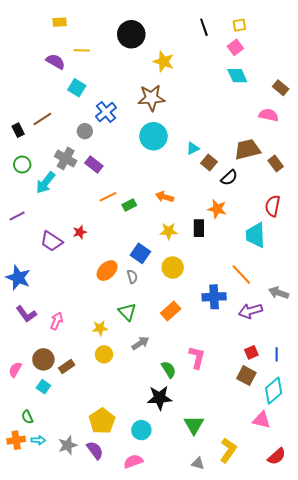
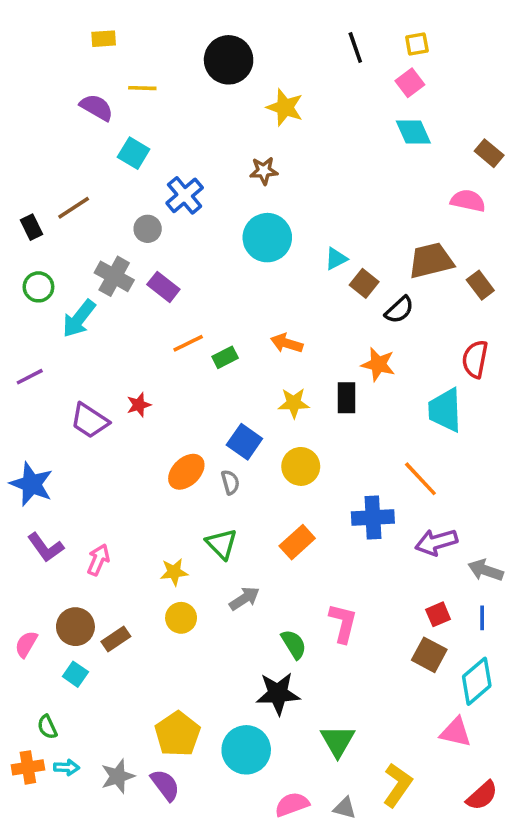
brown star: (151, 98) -> (264, 171), size x0.6
gray arrow: (279, 293) -> (486, 570), moved
cyan circle: (141, 430) -> (246, 750), size x1.4
pink semicircle: (133, 461) -> (292, 804), moved

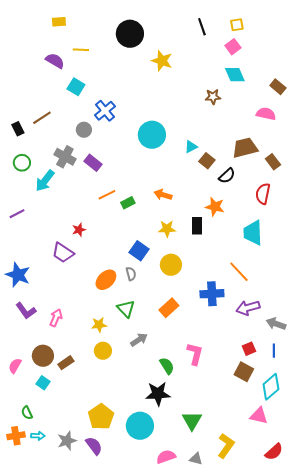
brown star: (264, 171) -> (213, 97), moved
red semicircle: (475, 359) -> (263, 194), moved
purple trapezoid: (90, 421) -> (63, 253), moved
orange ellipse: (186, 472) -> (106, 280), moved

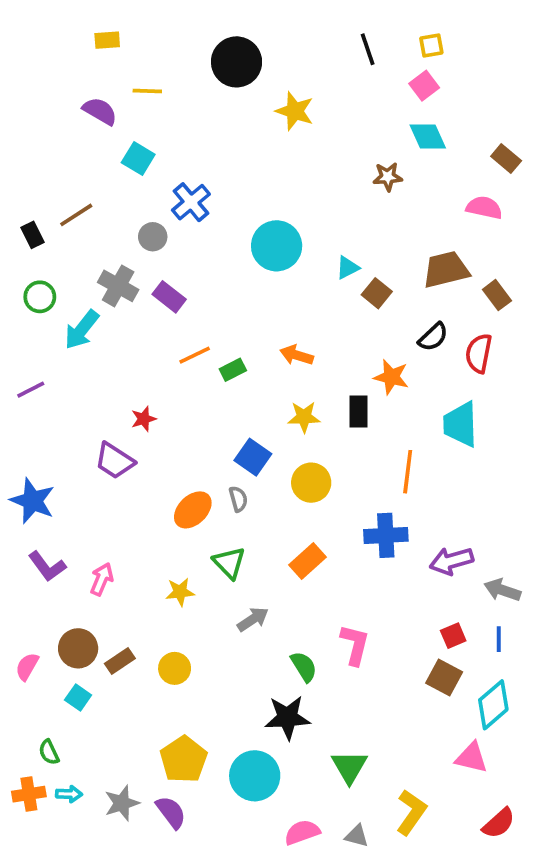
black semicircle: (227, 176) -> (433, 337), moved
orange line: (239, 272) -> (408, 472), moved, turned 50
yellow circle: (103, 351) -> (175, 668), moved

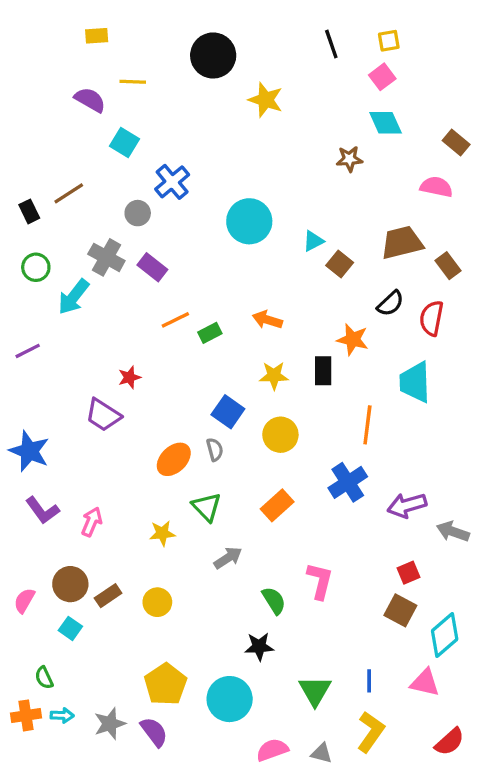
blue cross: (386, 535) -> (348, 482), turned -30
blue line: (499, 639) -> (369, 681), moved
black star: (287, 718) -> (259, 646), size x0.7

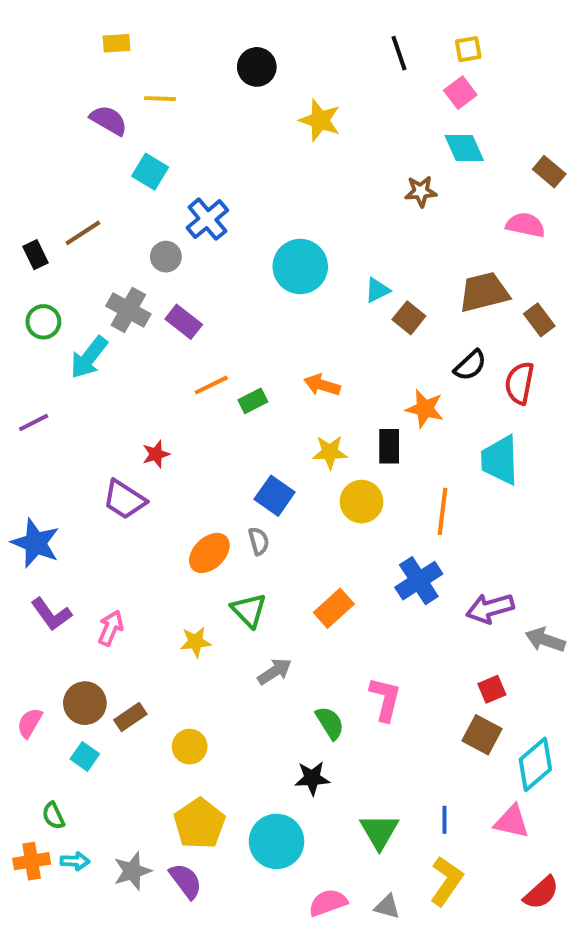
black circle: (213, 55) -> (257, 67), size x0.7
yellow circle: (280, 435) -> (361, 502), moved
yellow circle: (157, 602) -> (190, 747), moved

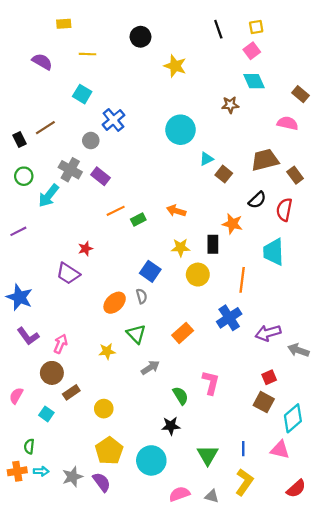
purple semicircle: (109, 120) -> (42, 62), moved
cyan circle: (300, 266) -> (181, 130), moved
brown circle: (85, 703) -> (52, 373), moved
green semicircle: (53, 816) -> (29, 446), turned 32

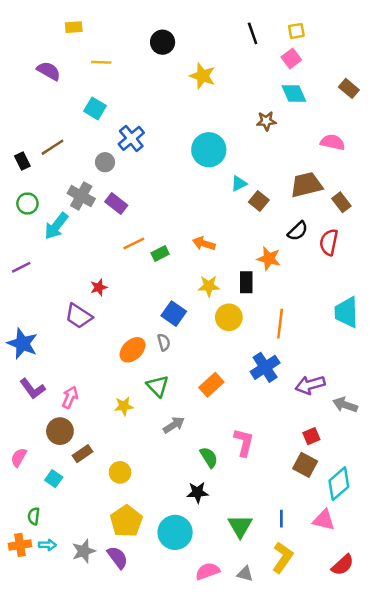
brown rectangle: (300, 94) -> (349, 88), moved
cyan trapezoid: (273, 252) -> (346, 312), moved

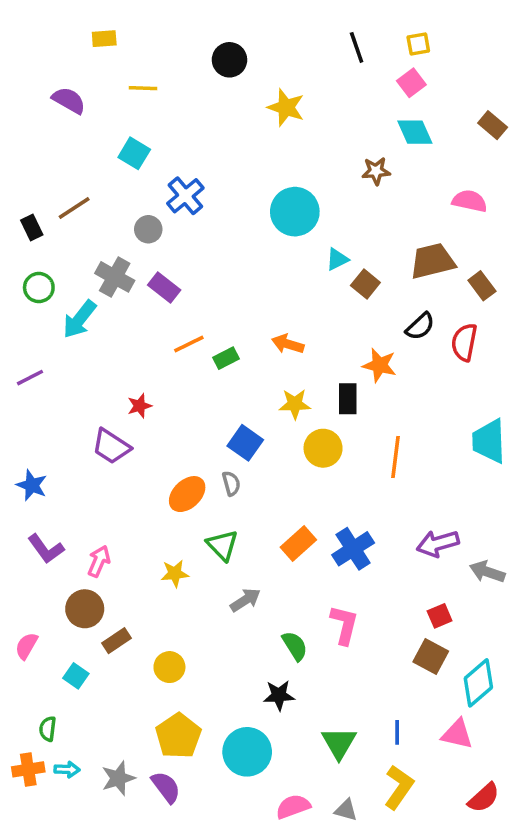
blue star: (22, 344) -> (32, 485), size x0.7
blue cross: (265, 367) -> (353, 549), moved

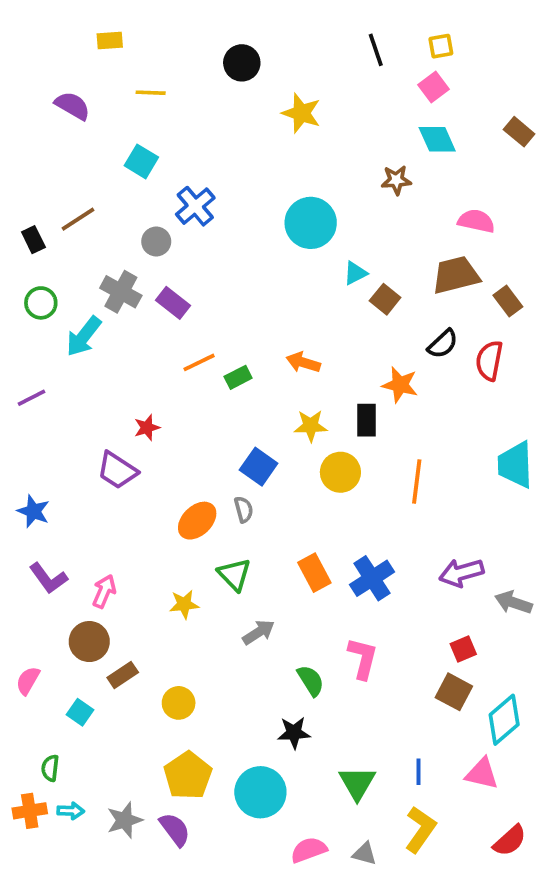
pink semicircle: (470, 201) -> (476, 221), moved
orange rectangle: (298, 543) -> (314, 573), turned -76

